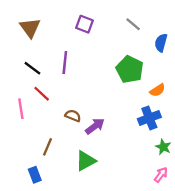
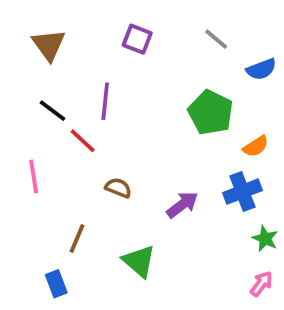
blue semicircle: (161, 43) -> (261, 69), turned -126
red line: (42, 94) -> (83, 141), moved
purple arrow: (95, 126) -> (182, 205), moved
green triangle: (86, 161) -> (139, 261), turned -50

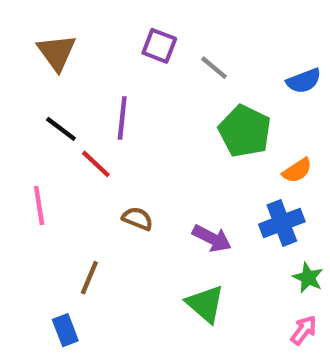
gray line: (216, 39) -> (214, 68), moved
purple arrow: (182, 205) -> (212, 238), turned 64
green triangle: (139, 261) -> (205, 304), moved

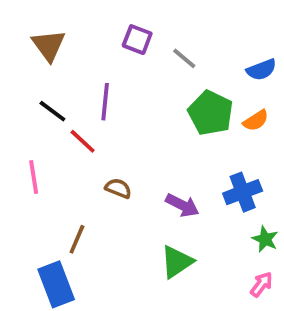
orange semicircle: (297, 170) -> (256, 121), moved
green triangle: (205, 304) -> (177, 262), turned 45
blue rectangle: (65, 330) -> (56, 284), size x1.6

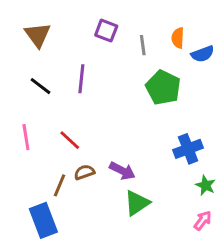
gray line: (184, 58) -> (143, 45), turned 42
orange semicircle: (256, 121) -> (178, 38), moved, turned 126
red line: (83, 141) -> (70, 140), moved
brown semicircle: (118, 188) -> (84, 172), moved, turned -42
purple arrow: (182, 205) -> (122, 171), moved

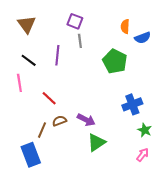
gray line: (143, 45) -> (80, 41), moved
pink line: (26, 137) -> (19, 83), moved

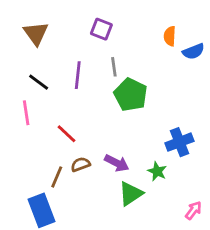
gray line: (80, 41) -> (114, 67), moved
green pentagon: (115, 61) -> (131, 95), moved
green star: (145, 130) -> (157, 171), moved

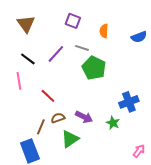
orange semicircle: (170, 36) -> (104, 31), moved
gray line: (114, 67) -> (82, 48), turned -64
purple line: (78, 75) -> (56, 54), turned 36
green triangle: (131, 194) -> (70, 139), moved

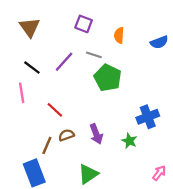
purple arrow: (84, 117) -> (96, 134), turned 42
green triangle: (70, 139) -> (88, 174), moved

